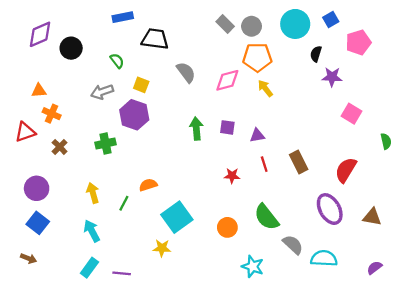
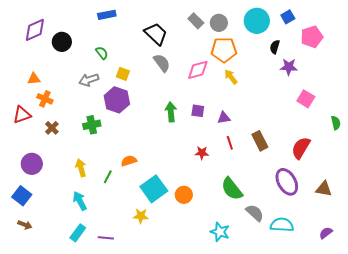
black trapezoid: (155, 39) -> (156, 34), moved, turned 35
blue square: (38, 223) -> (22, 196), moved
orange circle: (227, 227) -> (184, 195), moved

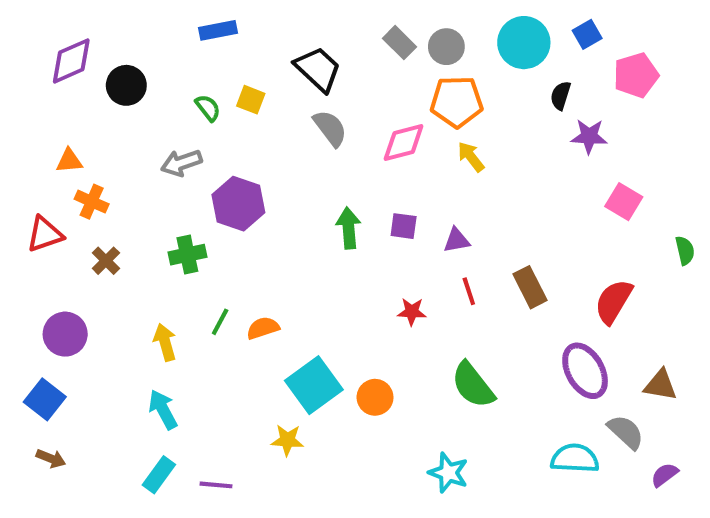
yellow square: (123, 74) -> (251, 100), moved
green line: (108, 177) -> (220, 322), moved
gray semicircle: (255, 213) -> (626, 432), moved

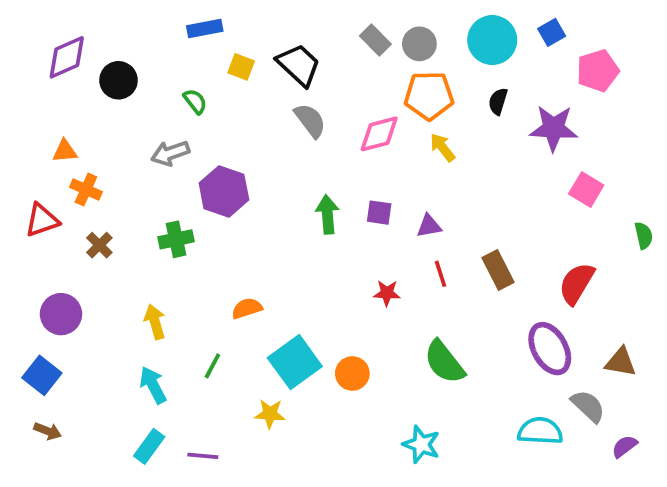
black semicircle: (561, 96) -> (498, 101), moved
yellow square: (251, 100) -> (241, 67), moved
purple star: (589, 136) -> (554, 128), size x1.4
green line: (220, 322) -> (212, 366), moved

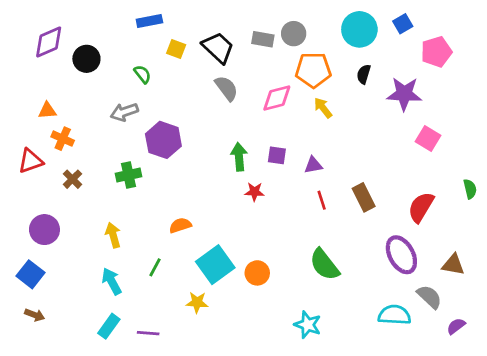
gray rectangle: (375, 40) -> (263, 39), moved, turned -35
gray circle: (419, 44) -> (294, 34), moved
green semicircle: (644, 236) -> (470, 189), moved
red star: (387, 293) -> (254, 192), moved

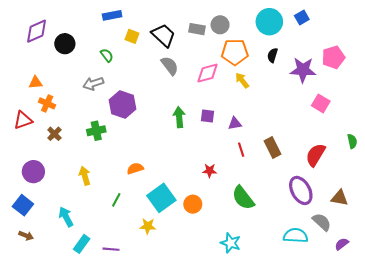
pink pentagon: (436, 52) -> (333, 57), moved
red star: (254, 192) -> (210, 171), moved
cyan arrow: (112, 281) -> (66, 217), moved

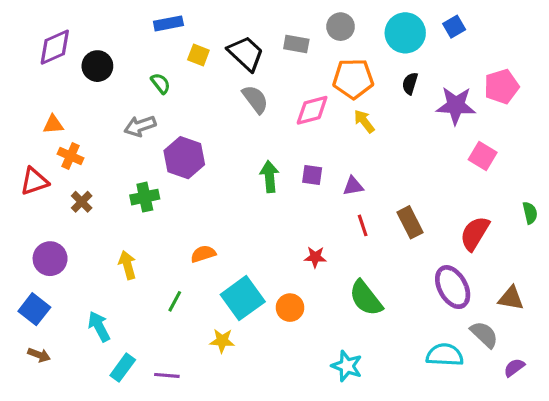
gray circle: (220, 25) -> (341, 27), moved

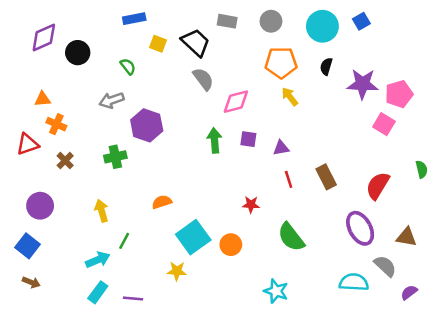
gray rectangle: (296, 44) -> (227, 21), moved
pink pentagon: (502, 87) -> (399, 94), moved
pink diamond: (312, 110) -> (236, 102), moved
green line: (175, 301) -> (124, 241), moved
cyan arrow: (99, 327) -> (98, 260), moved, turned 95

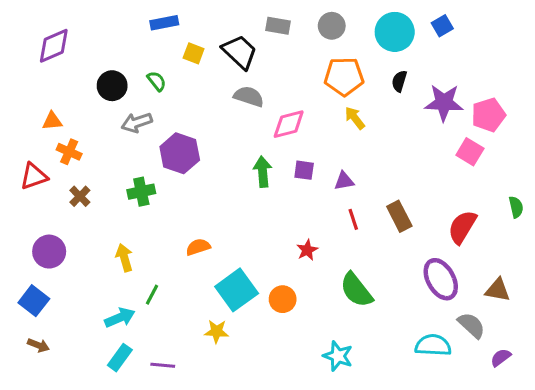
black circle: (78, 53) -> (112, 86), moved
gray semicircle: (203, 79) -> (249, 96), turned -35
red star: (251, 204) -> (307, 250), turned -30

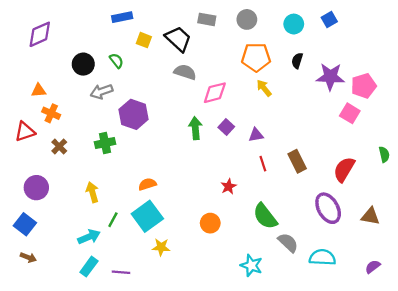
cyan circle: (395, 32) -> (294, 24), size x0.7
purple square: (304, 170) -> (226, 127), turned 35
cyan square: (237, 290) -> (147, 216), moved
gray semicircle: (471, 325) -> (288, 243), moved

